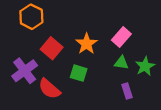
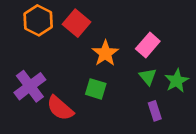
red square: (52, 48) -> (77, 23), moved
green triangle: (121, 63) -> (148, 77), turned 42

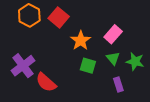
green star: (177, 81) -> (135, 61), turned -30
green square: (96, 89) -> (88, 66), moved

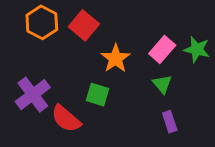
green star: (135, 61) -> (197, 49), moved
green square: (88, 66) -> (97, 95), moved

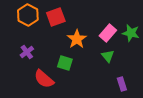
red square: (84, 25) -> (56, 17), turned 30
purple cross: (33, 95) -> (27, 52), moved, size x0.6
purple rectangle: (170, 122) -> (122, 84), moved

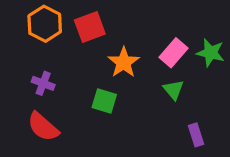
purple cross: (27, 52) -> (43, 83), turned -32
red semicircle: (44, 79) -> (43, 127), moved

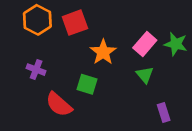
red semicircle: (43, 127) -> (59, 104), moved

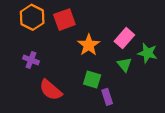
green star: (176, 44) -> (147, 53), moved
green square: (87, 84) -> (92, 80), moved
purple rectangle: (164, 113) -> (107, 97), moved

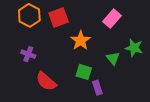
pink rectangle: (124, 38) -> (112, 19), moved

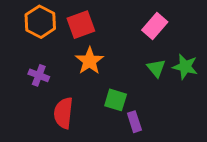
orange star: (81, 41) -> (90, 61), moved
green triangle: (113, 58) -> (156, 68), moved
red semicircle: (46, 81) -> (63, 113), turned 55

